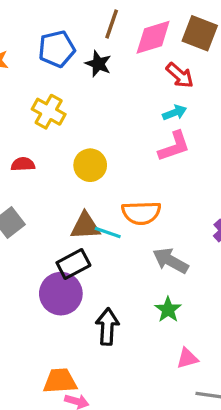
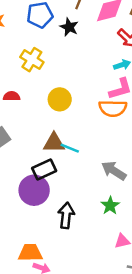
orange semicircle: (141, 213) -> (113, 108), moved

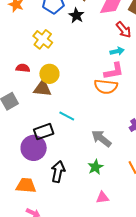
yellow circle: (60, 99) -> (49, 74), moved
brown triangle: (54, 143) -> (43, 88), moved
orange trapezoid: (30, 253) -> (26, 186), moved

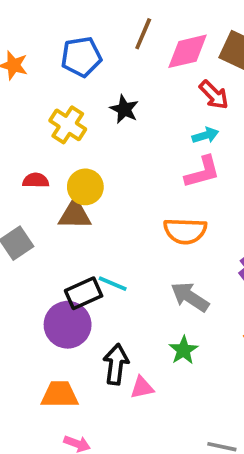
black star: (76, 15) -> (124, 109), moved
orange semicircle: (106, 87) -> (185, 231), moved
cyan line: (67, 116) -> (113, 284), moved
pink triangle: (102, 198) -> (142, 388), moved

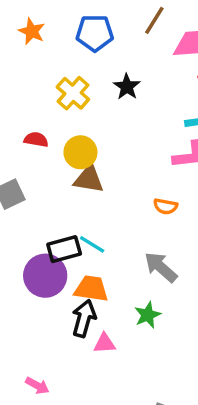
brown triangle: (75, 215) -> (89, 179), moved
orange semicircle: (185, 231) -> (165, 206), size x0.6
orange trapezoid: (60, 395) -> (91, 289), moved

